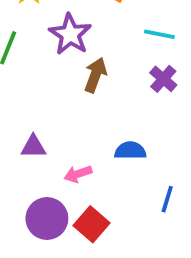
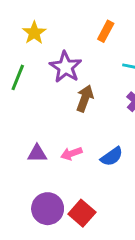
blue semicircle: (130, 151) -> (112, 156), turned 145
pink arrow: (78, 174) -> (71, 154), moved

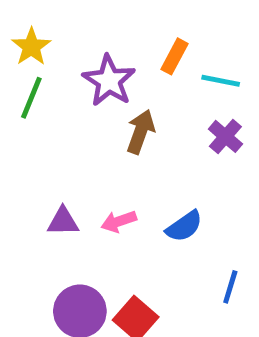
orange rectangle: (106, 31) -> (175, 56), moved
yellow star: (34, 33) -> (31, 47), moved

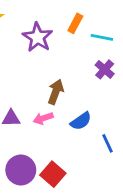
brown arrow: (141, 132) -> (56, 92), moved
blue line: (230, 287) -> (107, 143), moved, turned -42

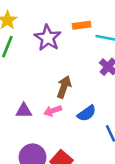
orange rectangle: (75, 23) -> (82, 25), turned 54

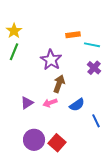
purple star: (48, 38) -> (51, 60), moved
purple triangle: (24, 111) -> (27, 103), turned -32

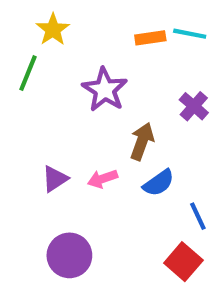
yellow star: (14, 31) -> (53, 30), moved
cyan line: (92, 45) -> (190, 34), moved
brown arrow: (59, 84) -> (142, 141), moved
red square: (57, 143) -> (183, 262), moved

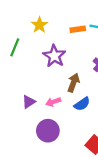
yellow star: (53, 30) -> (39, 25), moved
purple circle: (69, 255) -> (48, 131), moved

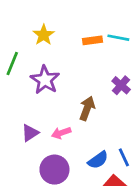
purple star: (54, 56) -> (45, 80), moved
blue semicircle: (82, 104) -> (98, 160), moved

